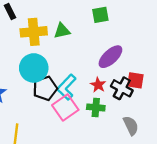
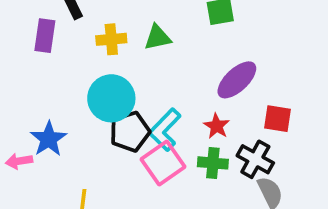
yellow cross: (34, 32) -> (111, 39), size x0.7
black cross: (122, 88) -> (255, 159), moved

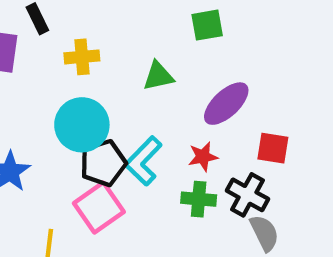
green triangle: (157, 37) -> (158, 76), moved
red star: (217, 126) -> (203, 157), turned 30
pink square: (163, 163) -> (99, 208), moved

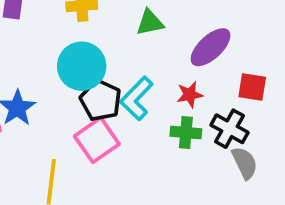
black pentagon: (103, 163) -> (101, 100), turned -30

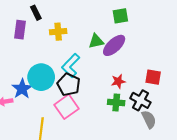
purple ellipse: (211, 47) -> (114, 45), moved
cyan circle: (82, 66) -> (41, 77), moved
cyan L-shape: (137, 98) -> (71, 65), moved

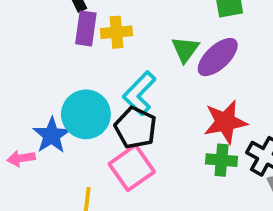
purple rectangle: (20, 30) -> (86, 28), moved
green triangle: (96, 41) -> (185, 49), turned -42
red star: (118, 81) -> (225, 122), size x1.6

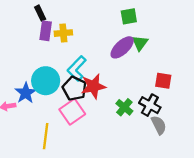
green triangle: (185, 49) -> (140, 43), moved
red star: (225, 122) -> (93, 86), moved
green cross: (222, 160) -> (124, 107), turned 35

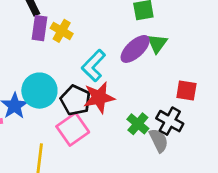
yellow cross: (63, 33) -> (62, 31), turned 35
cyan L-shape: (77, 68) -> (94, 66), moved
gray semicircle: (159, 125) -> (159, 140), moved

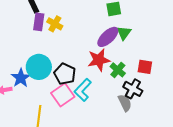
cyan L-shape: (94, 66) -> (83, 90), moved
red star: (99, 97) -> (99, 60), moved
green cross: (138, 124) -> (118, 70), moved

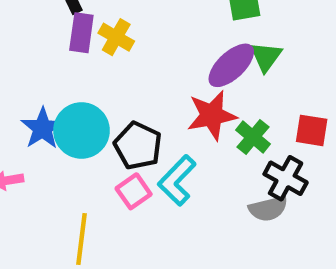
blue star: (21, 78) -> (42, 128), moved
pink square: (63, 95) -> (134, 191), size x0.7
gray semicircle: (125, 103) -> (268, 209), turned 102

